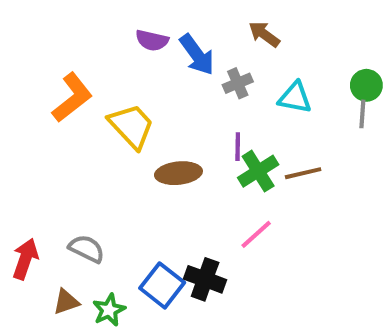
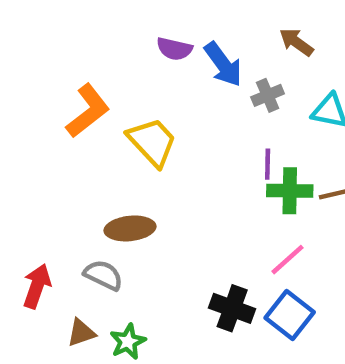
green cross: (258, 171) -> (290, 191), turned 33
brown ellipse: (178, 173) -> (130, 228), moved
blue square: (162, 285) -> (290, 315), moved

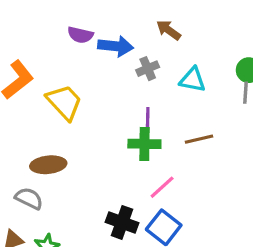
blue arrow: (223, 64) -> (116, 46), turned -48
green cross: (290, 191) -> (144, 144), moved

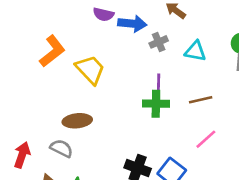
pink line: (162, 187) -> (206, 139), moved

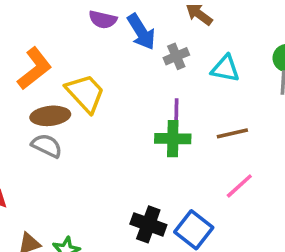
blue arrow: (132, 24) -> (141, 32), turned 52
brown ellipse: (77, 121) -> (50, 116), moved
gray semicircle: (61, 148) -> (47, 146), moved

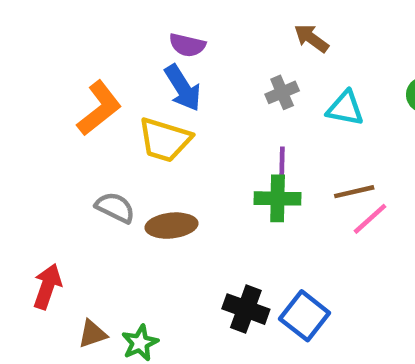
blue arrow: (141, 32) -> (183, 88), moved
yellow trapezoid: (85, 93) -> (165, 140), turned 150
brown ellipse: (50, 116) -> (171, 226), moved
pink line: (239, 186) -> (370, 219), moved

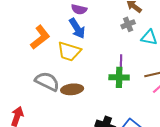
gray cross: (282, 92) -> (128, 24), moved
gray semicircle: (115, 207) -> (47, 81), size x1.4

